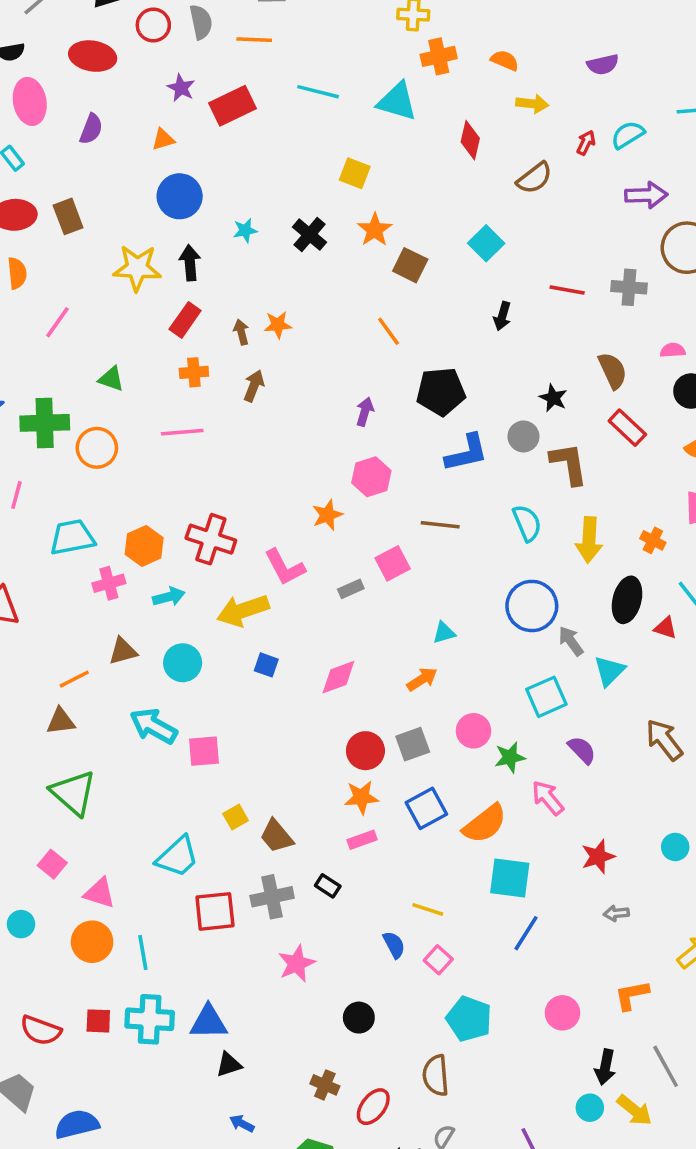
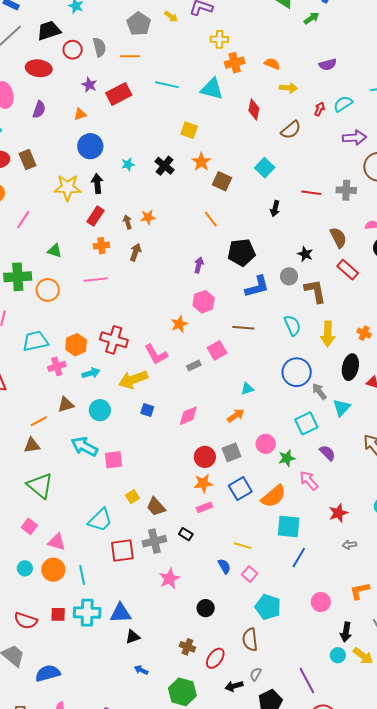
cyan circle: (21, 924) -> (25, 568), moved

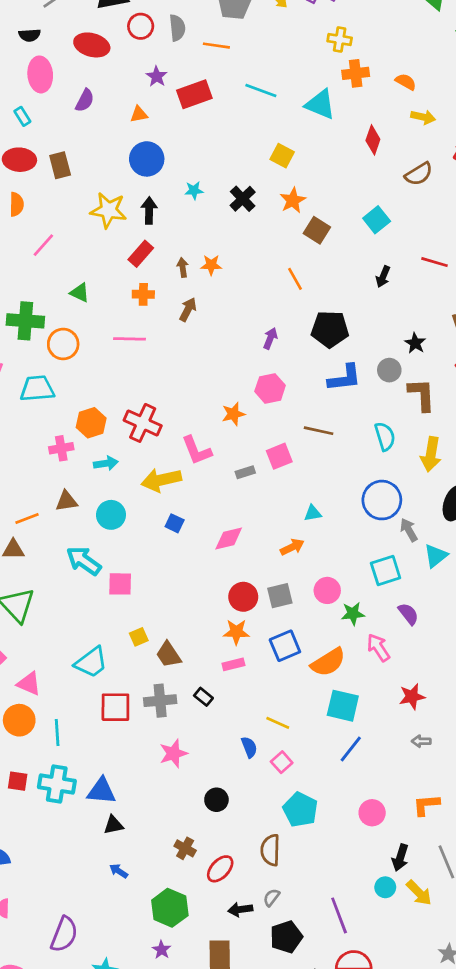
cyan trapezoid: (35, 341) -> (37, 389), moved

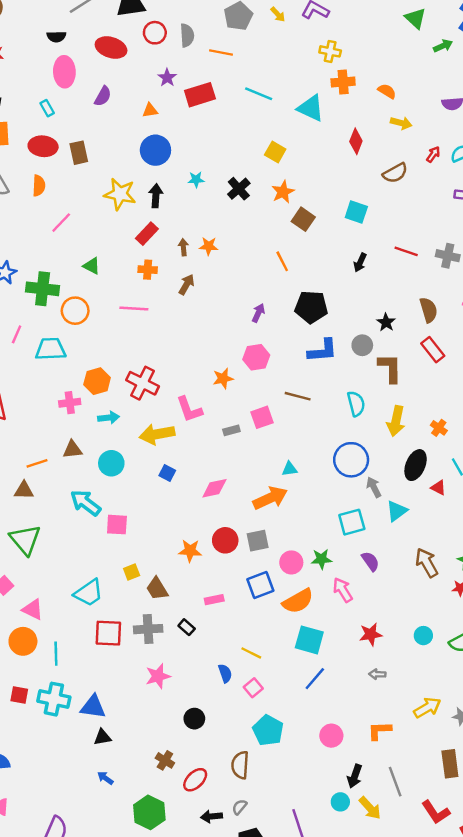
cyan square: (377, 220) -> (356, 212), turned -35
orange arrow: (292, 547) -> (270, 498), size x1.6
pink circle: (327, 590) -> (291, 562), moved
orange star: (236, 632) -> (190, 551), moved

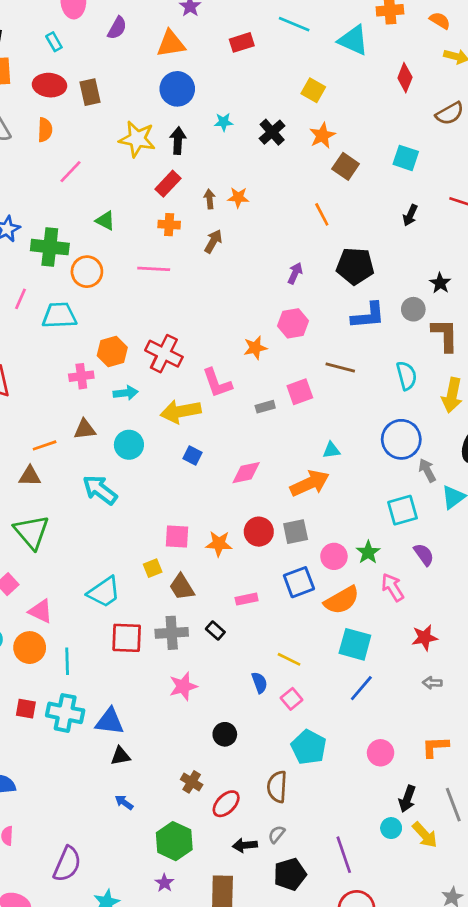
red rectangle: (200, 95) -> (242, 42), moved, size x0.7
orange triangle: (150, 110) -> (171, 44), size x1.6
pink square: (117, 525) -> (177, 536), moved
green star: (321, 559) -> (368, 552), turned -30

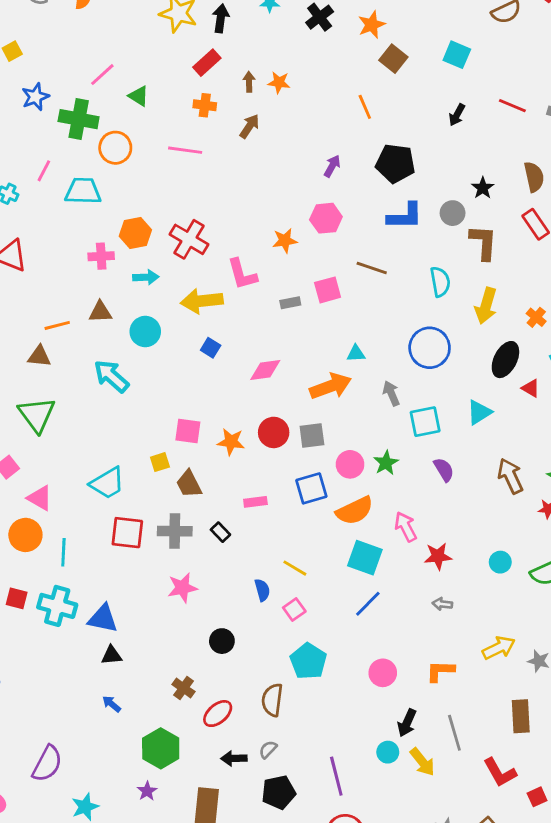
pink line: (71, 172) -> (102, 75), moved
gray arrow: (427, 470) -> (391, 393), moved
pink arrow: (393, 587) -> (406, 527), moved

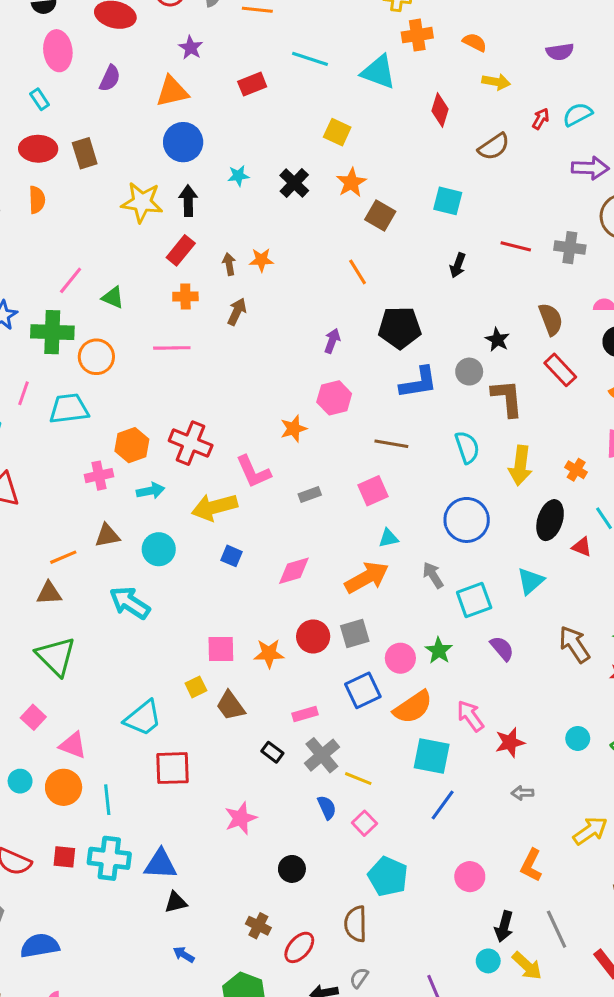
pink square: (328, 290) -> (373, 491), moved
gray cross: (175, 531) -> (322, 755), moved, turned -32
orange L-shape: (440, 671) -> (531, 865), turned -56

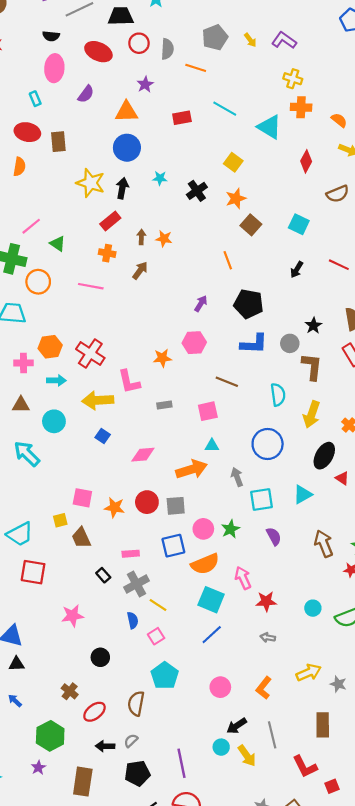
black arrow: (504, 926) -> (237, 726), turned 30

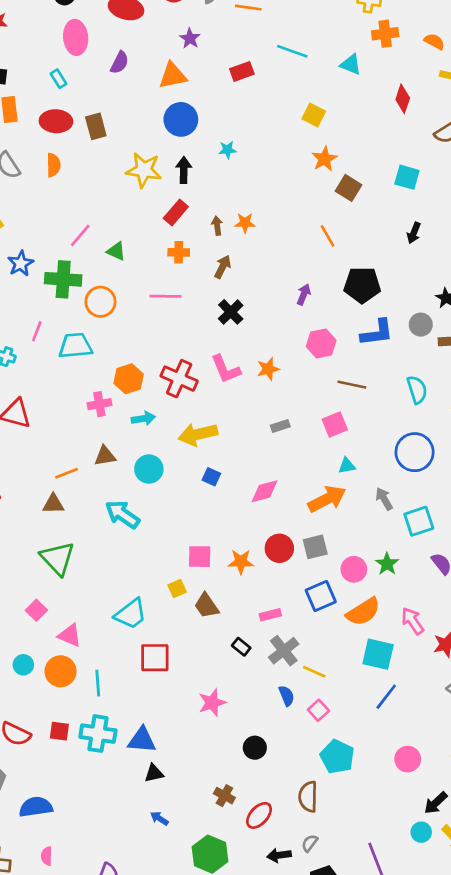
cyan triangle: (269, 127) -> (351, 64), size x0.7
black cross: (197, 191) -> (231, 312), moved
pink hexagon: (194, 343) -> (321, 344), moved
pink L-shape: (129, 382) -> (226, 369), moved

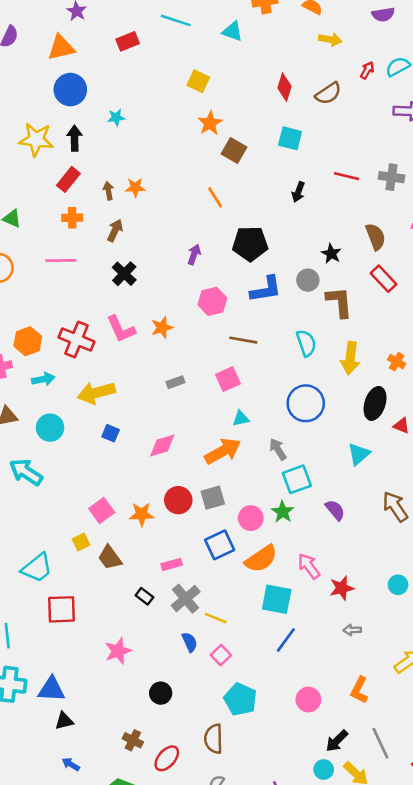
red diamond: (403, 99) -> (284, 87), moved
cyan square: (419, 521) -> (297, 479), moved
pink square: (200, 557) -> (102, 510), turned -35

